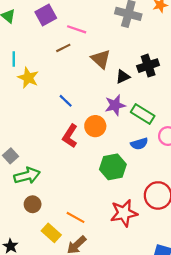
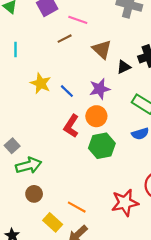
yellow star: (28, 78) -> (41, 83), moved
purple star: (115, 105) -> (100, 89), moved
green hexagon: (113, 167) -> (102, 146), moved

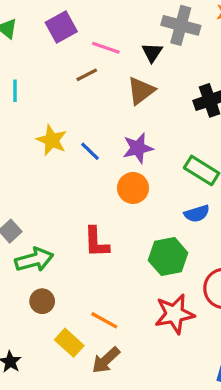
brown triangle: (102, 49) -> (141, 91), turned 40
black triangle: (124, 67) -> (152, 52), moved, turned -32
red L-shape: (71, 126) -> (96, 242), moved, turned -35
green hexagon: (102, 146) -> (168, 257), moved

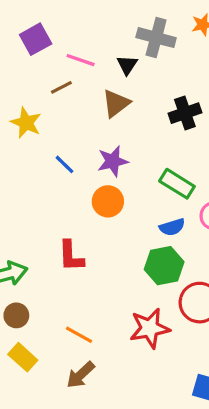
yellow star: (52, 140) -> (26, 123), moved
green hexagon: (168, 257) -> (164, 266), moved
yellow rectangle: (69, 343) -> (23, 357), moved

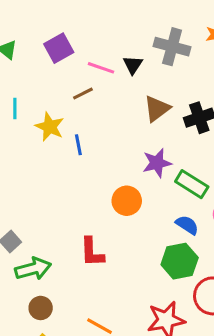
black triangle: (127, 65) -> (133, 65), moved
brown triangle: (116, 103) -> (157, 109), moved
purple star: (113, 161) -> (157, 163), moved
blue line: (65, 164) -> (78, 145), moved, turned 35
blue semicircle: (172, 227) -> (187, 225), turned -130

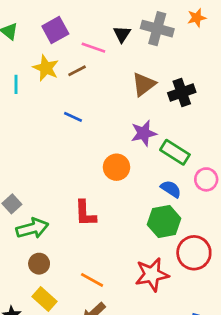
black triangle: (133, 65) -> (122, 34), moved
yellow star: (50, 127) -> (46, 68), moved
blue line: (78, 145) -> (73, 117), turned -54

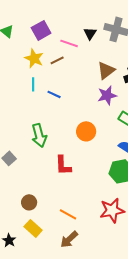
cyan line: (16, 84) -> (33, 84), moved
purple star: (144, 133) -> (107, 95), moved
green arrow: (32, 228) -> (39, 135), moved, turned 90

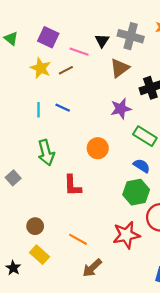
purple square: (41, 30) -> (48, 37), turned -36
brown triangle: (106, 70) -> (120, 68), moved
cyan line: (33, 84) -> (38, 110), moved
brown arrow: (69, 239) -> (92, 268), moved

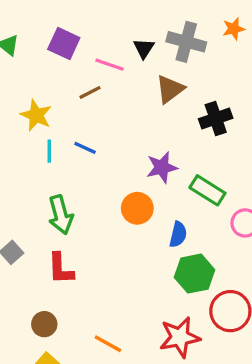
yellow star: (41, 68) -> (36, 115), moved
purple star: (121, 109) -> (162, 167), moved
blue semicircle: (142, 166) -> (178, 234), moved, turned 70
red L-shape: (72, 186) -> (61, 269), moved

